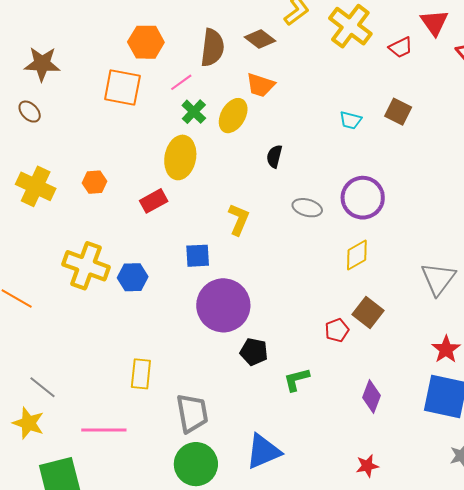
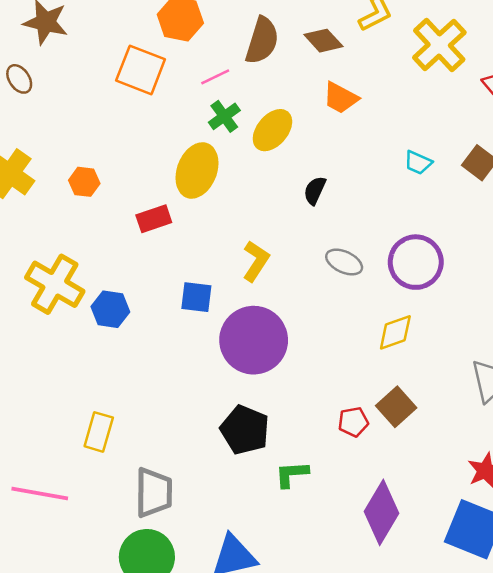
orange trapezoid: (260, 85) -> (341, 98), moved
purple circle: (223, 305) -> (254, 340), moved
black pentagon: (254, 352) -> (245, 430), size x1.4
purple diamond: (371, 396) -> (382, 512), size x1.5

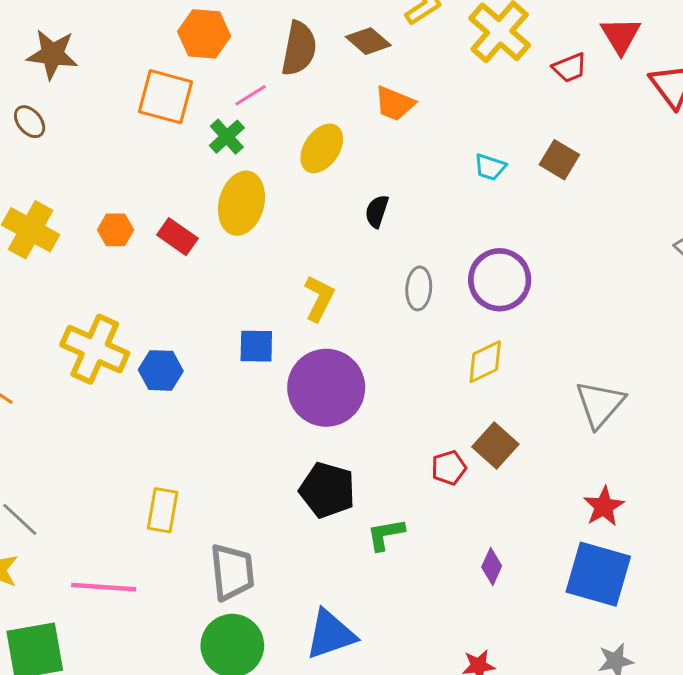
green cross: (224, 116) -> (227, 137), moved
red rectangle: (154, 219) -> (177, 237), moved, turned 60
gray ellipse: (344, 262) -> (419, 288), turned 75
purple diamond: (382, 512) -> (492, 566), size x0.5

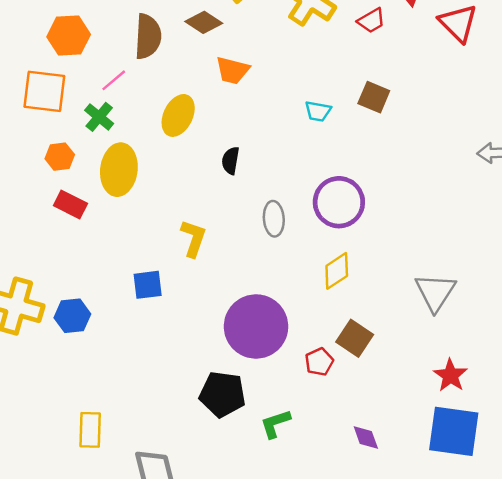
orange hexagon: (116, 230) -> (60, 157), moved
purple circle: (326, 388) -> (256, 326), moved
purple diamond: (492, 566) -> (366, 438), turned -36

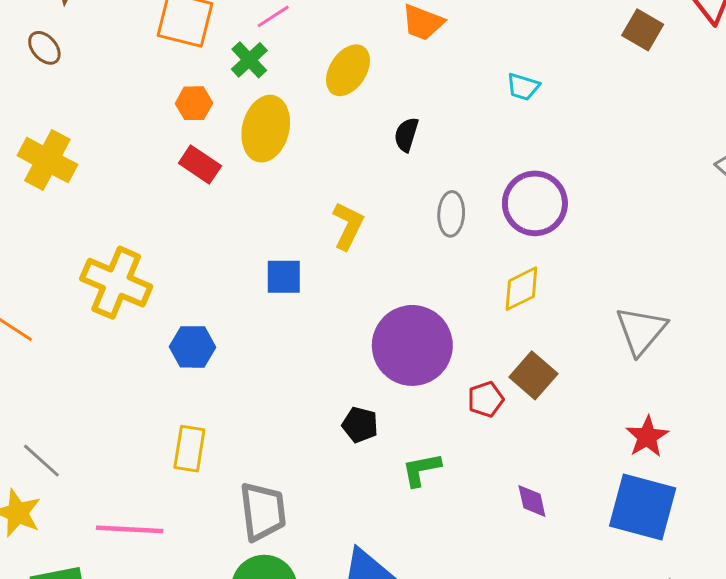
brown square: (374, 97) -> (643, 30), moved
blue hexagon: (72, 316) -> (192, 347), moved
black pentagon: (222, 394) -> (360, 425), size x0.6

